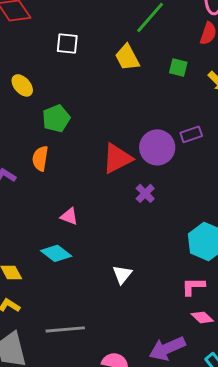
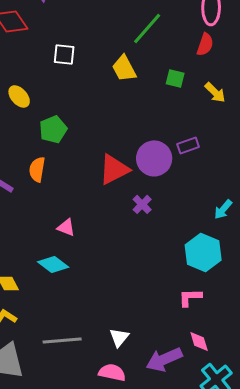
white triangle: (122, 274) -> (119, 337), moved
pink diamond: (202, 317) -> (199, 341), moved, turned 30

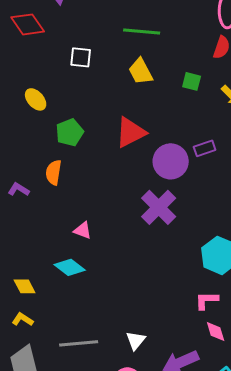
green line: (147, 28) -> (142, 31), moved, turned 54
red triangle: (114, 169) -> (131, 132), moved
purple cross: (142, 204) -> (159, 207), size x1.8
pink diamond: (199, 341) -> (216, 331), moved

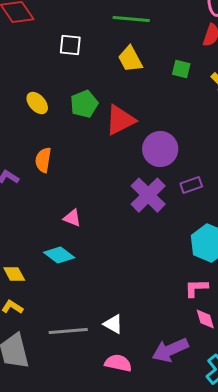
yellow ellipse: (36, 99) -> (37, 103), moved
green pentagon: (70, 132) -> (84, 104), moved
purple rectangle: (205, 148) -> (191, 185), moved
white triangle: (136, 340) -> (113, 324), moved, turned -40

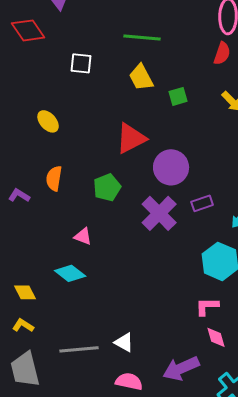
green square: (181, 69) -> (178, 96), moved, turned -30
green pentagon: (84, 104) -> (107, 187), moved

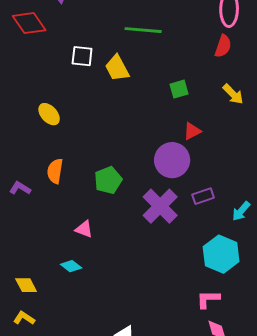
yellow trapezoid: (141, 77) -> (117, 68), moved
red triangle: (131, 138) -> (192, 131), moved, size x0.6
cyan diamond: (70, 273) -> (71, 266), size x0.7

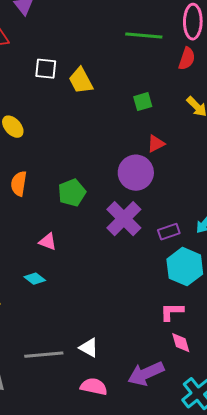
green line: (143, 30) -> (144, 36), moved
purple rectangle: (203, 196) -> (169, 232), moved

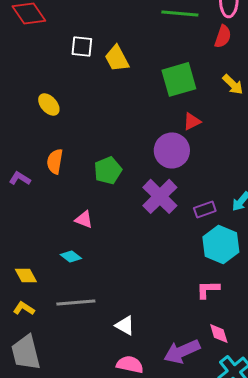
green square: (143, 102) -> (179, 79), size x1.8
pink diamond: (181, 343) -> (219, 333), moved
gray line: (44, 355) -> (76, 302), moved

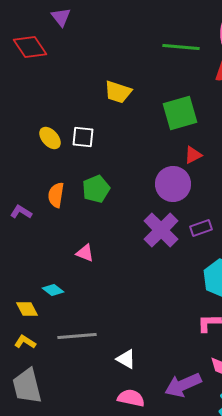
white square: (82, 46) -> (83, 137), moved
yellow trapezoid: (117, 58) -> (118, 92), turned -44
green pentagon: (108, 170) -> (96, 189), moved
purple rectangle: (205, 209) -> (201, 228), moved
cyan diamond: (71, 256) -> (53, 290), moved

